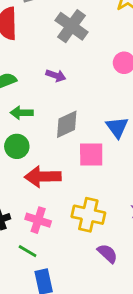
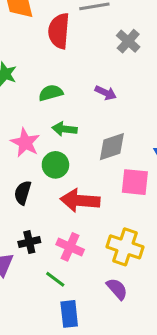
gray cross: (71, 26) -> (128, 41), size x0.7
purple semicircle: (107, 253) -> (117, 289), moved

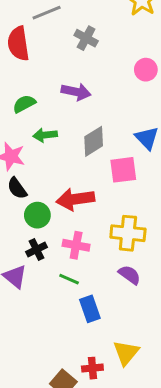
purple arrow: (106, 93) -> (76, 92), size x1.4
green circle: (55, 165) -> (37, 215), moved
black semicircle: (23, 193) -> (17, 188), moved, turned -40

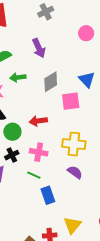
gray cross: (86, 38) -> (46, 12), turned 35
purple arrow: (76, 92) -> (39, 48), turned 54
red arrow: (75, 199) -> (38, 121), size x0.7

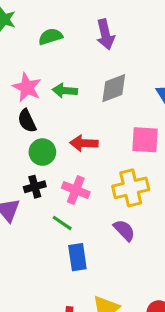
green arrow: (18, 77) -> (65, 91), moved
pink square: (71, 101) -> (145, 140), moved
yellow cross: (74, 144) -> (131, 188), turned -30

